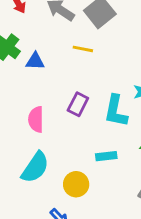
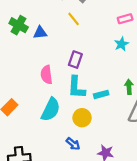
yellow line: (83, 49) -> (74, 19), turned 48
cyan L-shape: (116, 111) -> (76, 87), moved

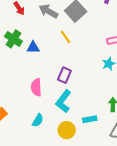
cyan L-shape: (76, 87) -> (63, 101), turned 30
cyan rectangle: (101, 94) -> (90, 119), moved
cyan semicircle: (51, 110) -> (38, 120), size x0.6

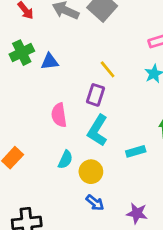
yellow line: (65, 37) -> (108, 69), moved
green cross: (13, 39) -> (22, 53), turned 36
yellow circle: (67, 130) -> (91, 172), moved

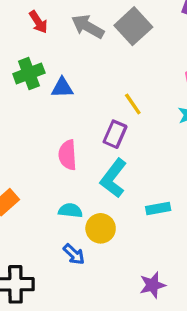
cyan semicircle: (65, 160) -> (70, 210), turned -114
blue arrow: (95, 203) -> (74, 254), moved
purple star: (137, 213) -> (152, 285), turned -30

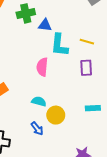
yellow line: (133, 104) -> (87, 42), turned -48
purple rectangle: (115, 134) -> (86, 68), moved, turned -35
cyan L-shape: (113, 178) -> (59, 45), moved, turned -40

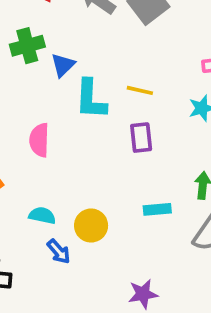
blue triangle: (45, 25) -> (63, 65), turned -48
pink semicircle: (42, 67) -> (39, 140), moved
cyan semicircle: (39, 101) -> (42, 215), moved

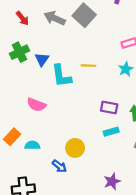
purple rectangle: (141, 138) -> (109, 108), moved, turned -63
pink semicircle: (39, 140) -> (36, 105), turned -60
cyan semicircle: (42, 215) -> (32, 145), moved

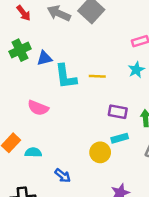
blue triangle: (42, 59) -> (44, 58), turned 40
yellow line: (88, 66) -> (97, 76), moved
yellow circle: (75, 148) -> (100, 152), moved

